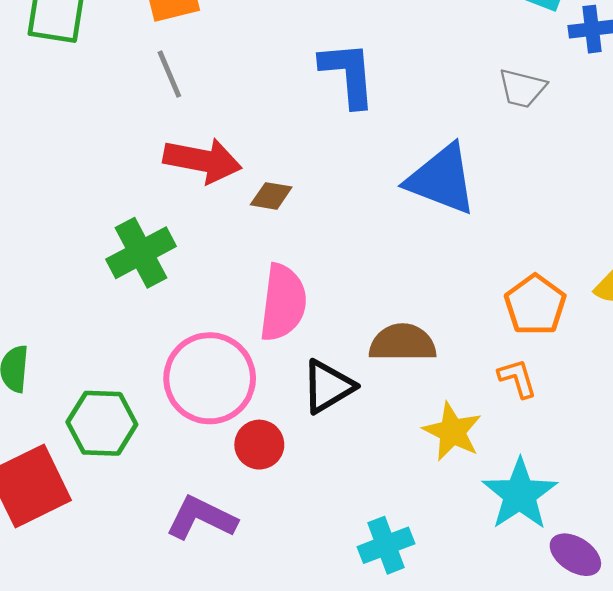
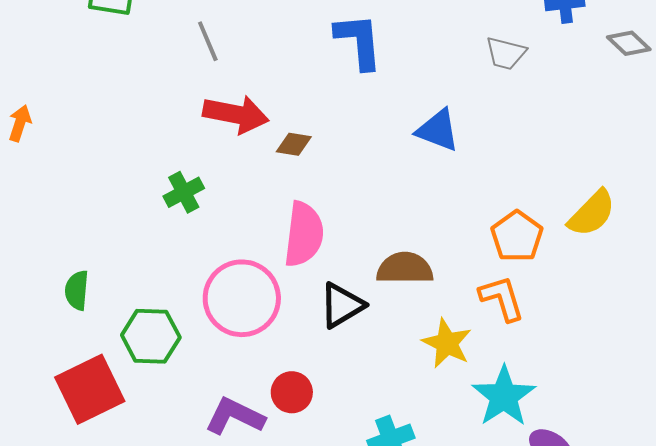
blue triangle: (442, 179) -> (438, 130), size x0.7
green cross: (141, 253) -> (184, 192), size x0.7
orange L-shape: (517, 378) -> (502, 298), size x1.4
red circle: (259, 445) -> (292, 392), moved

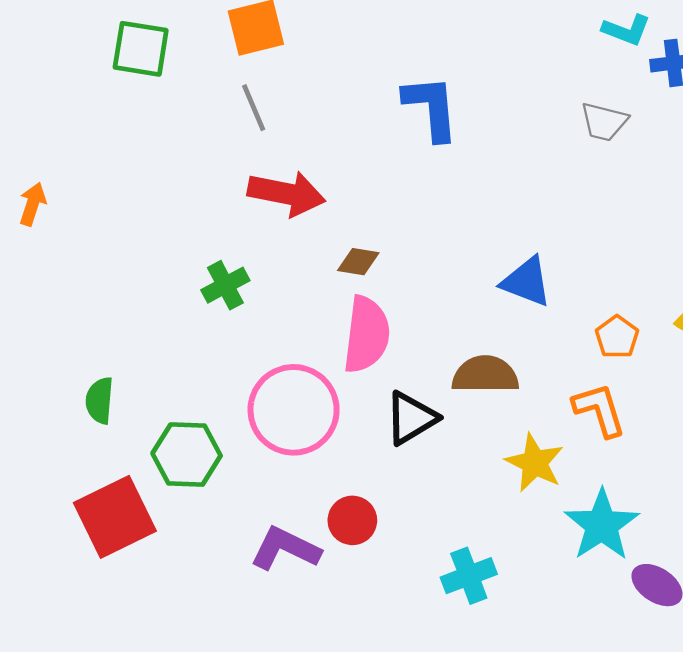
blue triangle: (438, 130) -> (526, 282), moved
brown diamond: (294, 144) -> (358, 262), moved
orange pentagon: (517, 236) -> (617, 337), size x0.7

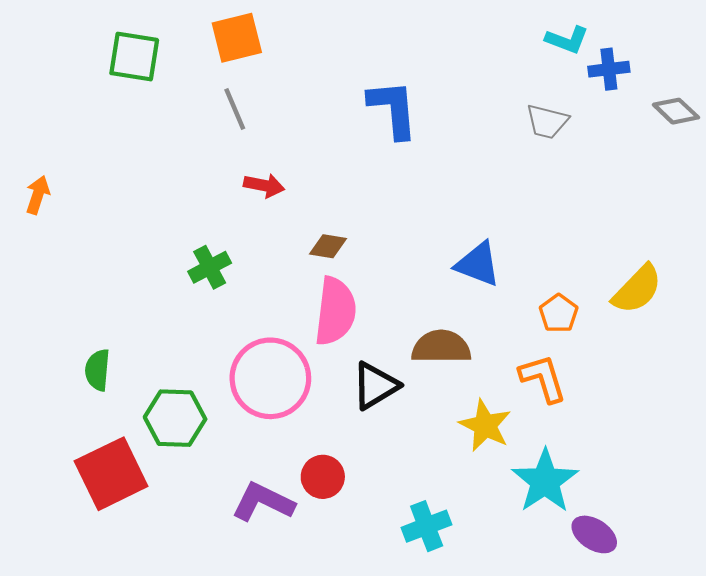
red arrow: (287, 193) -> (264, 185), size x0.6

